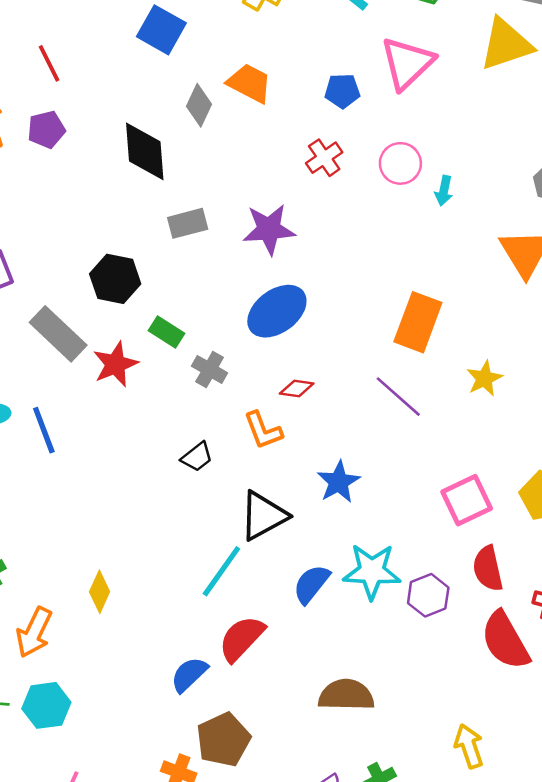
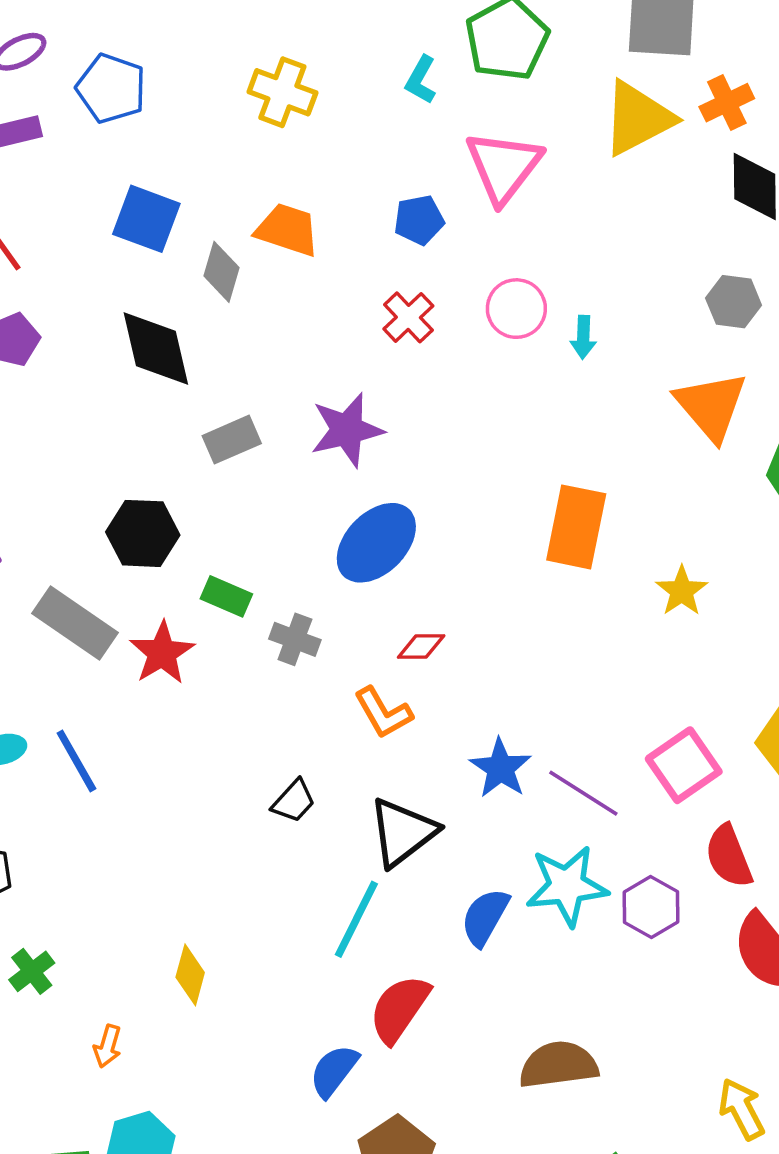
blue square: (161, 30) -> (146, 219), moved
purple line: (398, 397) -> (583, 793), moved
black trapezoid: (197, 457) -> (294, 801), moved
orange arrow: (34, 632) -> (108, 1046), size x0.6

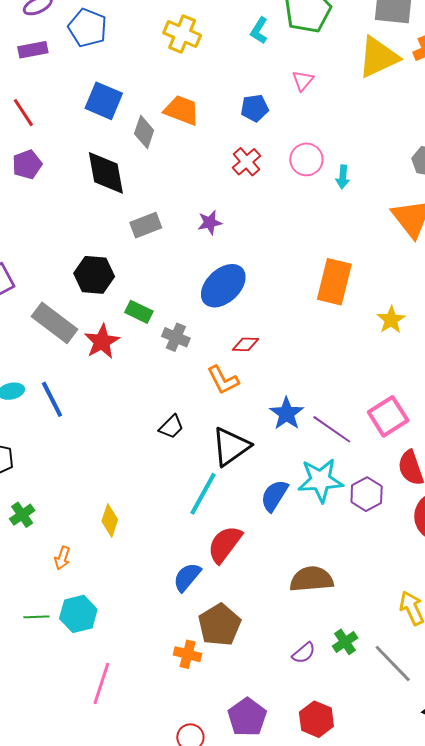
pink triangle: (504, 167) -> (303, 81), size x0.5
purple star: (347, 430) -> (210, 223), size x0.6

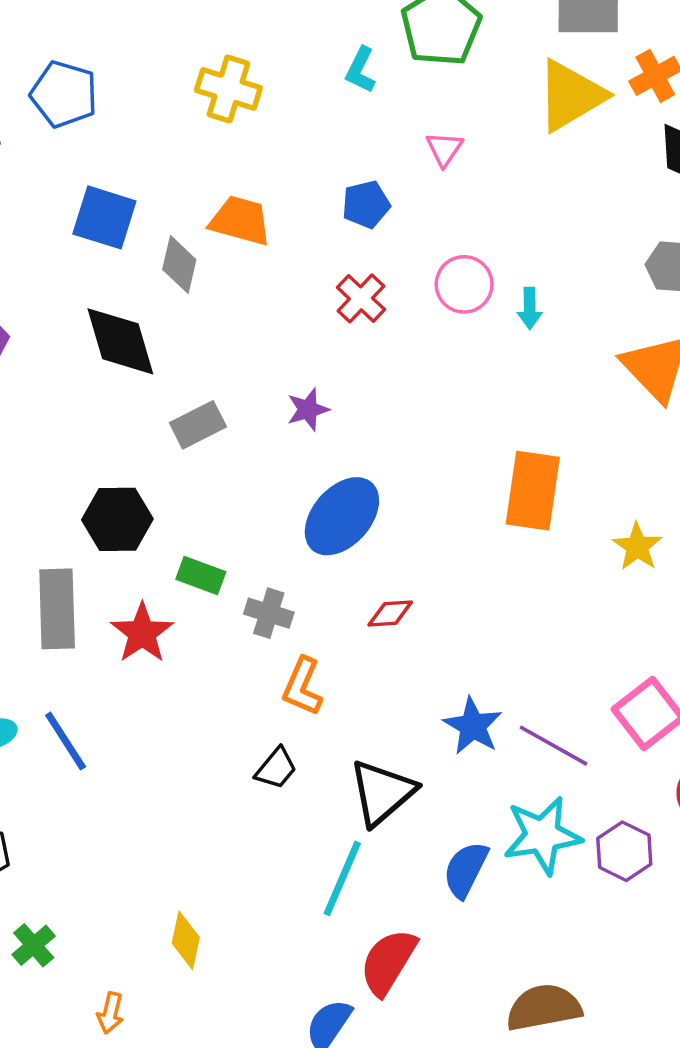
gray rectangle: (54, 323) -> (57, 609), turned 57
orange L-shape: (223, 380) -> (302, 686), moved, turned 56

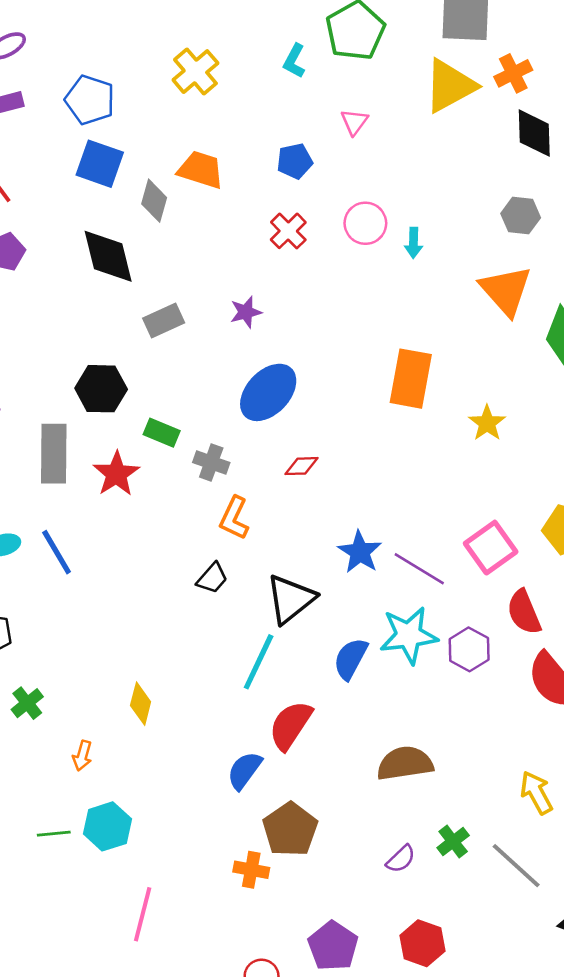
yellow cross: (228, 89) -> (195, 72), turned 30
blue pentagon: (64, 94) -> (90, 100), moved

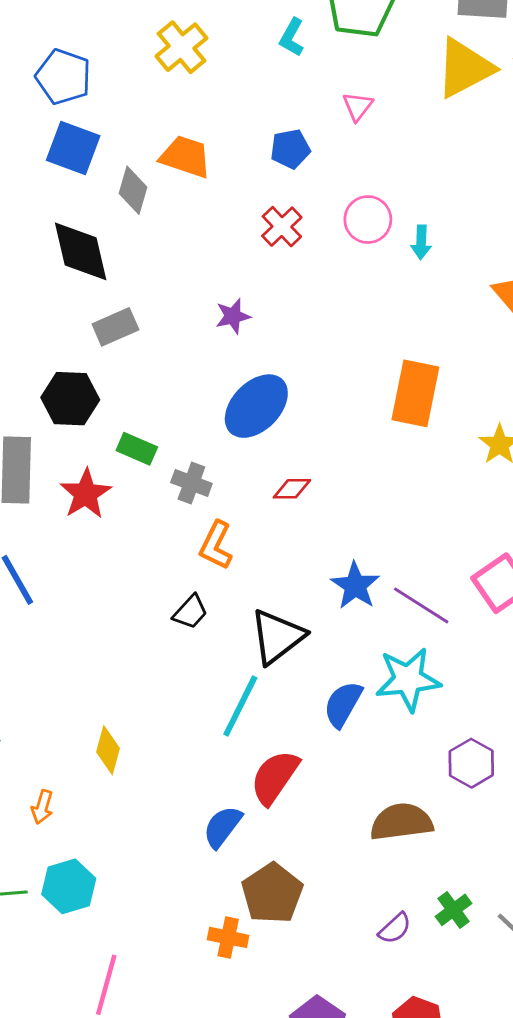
gray rectangle: (164, 320) -> (115, 327), moved
purple hexagon: (469, 649) -> (471, 763), moved

